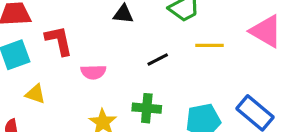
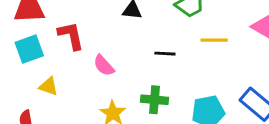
black line: (158, 59) -> (165, 54), turned 30
pink semicircle: (93, 72) -> (104, 65), turned 50

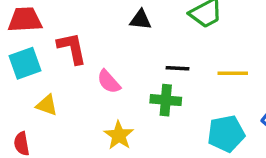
yellow line: (214, 40) -> (233, 73), moved
green cross: (154, 100) -> (166, 100), moved

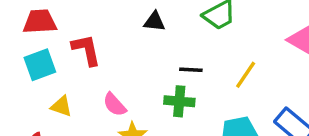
yellow line: (233, 73) -> (246, 75), turned -56
pink semicircle: (109, 82) -> (115, 105), moved

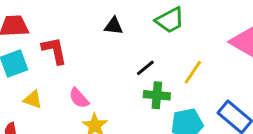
black line: (191, 70) -> (145, 68), turned -42
green cross: (179, 101) -> (157, 95), moved

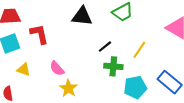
black triangle: (114, 26) -> (82, 16), size x1.5

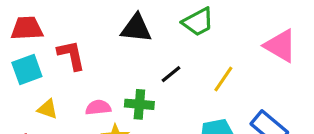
green cross: (113, 66) -> (139, 104), moved
pink semicircle: (57, 68) -> (98, 107), turned 126

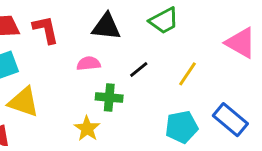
red L-shape: (71, 55) -> (46, 30), moved
pink semicircle: (98, 107) -> (89, 64), moved
yellow triangle: (47, 109) -> (24, 102), size x1.6

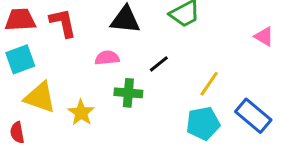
pink triangle: (241, 43) -> (264, 36), size x0.6
yellow line: (188, 74) -> (209, 84), moved
yellow star: (87, 129) -> (81, 113), moved

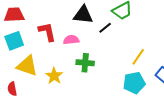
red L-shape: (63, 23) -> (47, 32), moved
black line: (159, 64) -> (105, 28), moved

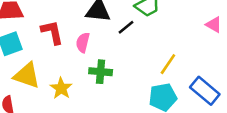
pink semicircle: (71, 40) -> (83, 42), turned -70

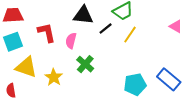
yellow line: (168, 64) -> (130, 35), moved
green cross: (101, 72) -> (85, 64), turned 36

